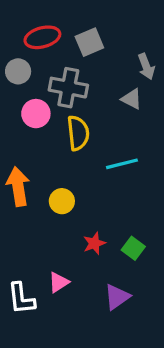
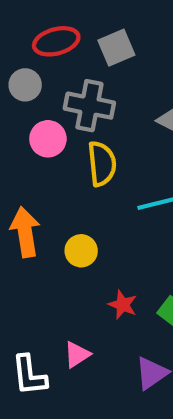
red star: (94, 243) -> (123, 305), turned -30

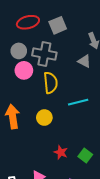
gray circle: (25, 85) -> (19, 51), moved
yellow circle: (81, 251) -> (44, 118), moved

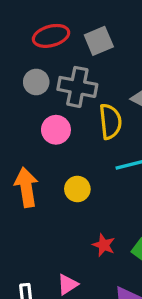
pink circle: (24, 70) -> (56, 130), moved
yellow semicircle: (51, 83) -> (110, 122), moved

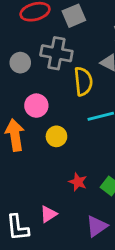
gray circle: (36, 82) -> (20, 63), moved
pink circle: (56, 130) -> (36, 106), moved

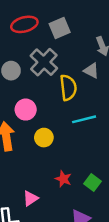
gray cross: (56, 53) -> (44, 62), turned 32
pink triangle: (48, 214) -> (30, 198), moved

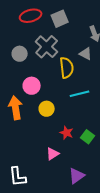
red star: (63, 179) -> (67, 133), moved
green square: (93, 183) -> (88, 137), moved
pink triangle: (30, 198) -> (53, 154), moved

